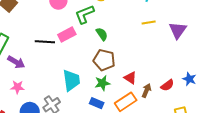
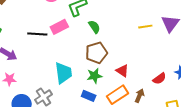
yellow line: (149, 22) -> (145, 27), moved
brown pentagon: (104, 60) -> (96, 53), turned -30
brown arrow: (146, 91) -> (140, 96), moved

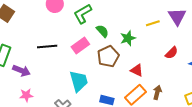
pink rectangle: (59, 27) -> (80, 46), moved
green star: (94, 76) -> (128, 38), moved
red semicircle: (159, 79) -> (172, 53), moved

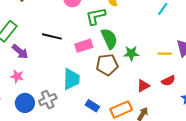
yellow line: (153, 23) -> (165, 54), moved
green semicircle: (102, 31) -> (109, 39), size x1.5
red triangle: (137, 70) -> (143, 86), moved, turned 48

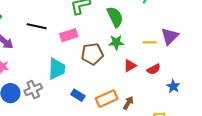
green semicircle: (109, 39) -> (115, 17), moved
red triangle: (143, 86) -> (130, 66), moved

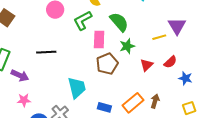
pink rectangle: (69, 35) -> (99, 40), moved, turned -54
blue star: (173, 86) -> (185, 78), moved

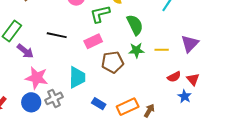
yellow line: (159, 37) -> (162, 50), moved
pink rectangle: (99, 40) -> (93, 41), moved, turned 48
red triangle: (147, 65) -> (193, 79), moved, turned -40
pink star: (24, 100) -> (37, 78), moved, size x1.6

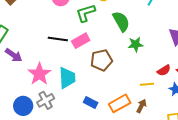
black line: (57, 35) -> (58, 39), moved
green star: (136, 50) -> (136, 44), moved
yellow line: (162, 50) -> (147, 84), moved
pink star: (37, 78) -> (39, 74), moved, turned 30

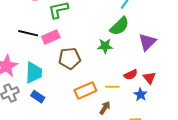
green semicircle: (121, 21) -> (120, 26), moved, turned 70
blue rectangle: (91, 102) -> (38, 97), moved
orange rectangle: (120, 103) -> (85, 90), moved

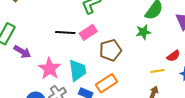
orange rectangle: (85, 90) -> (107, 83), moved

